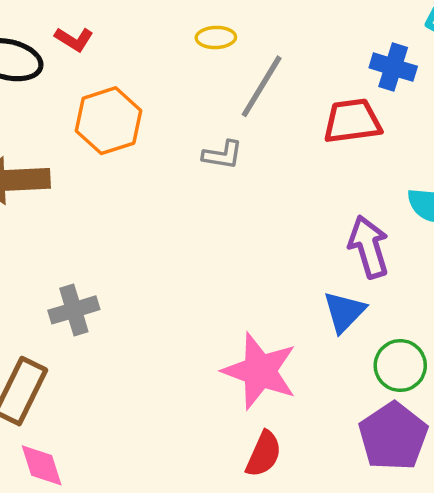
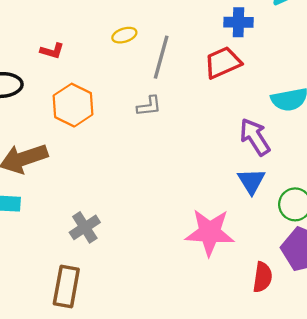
red L-shape: (74, 39) -> (52, 51), moved
red semicircle: (264, 454) -> (263, 277), moved

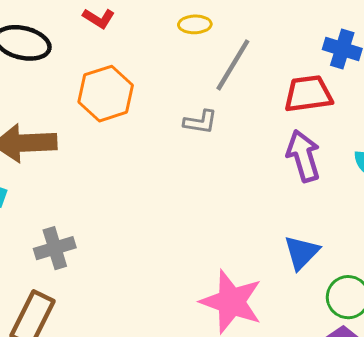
purple arrow: (255, 137) -> (303, 156), moved
gray cross: (85, 227) -> (55, 248), moved

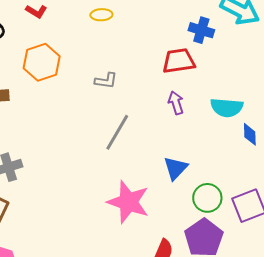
gray line: (233, 65) -> (117, 132), moved
purple arrow: (303, 156) -> (176, 103), size x0.7

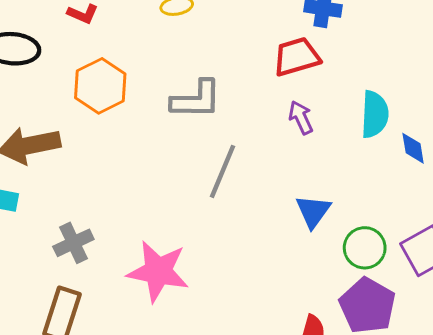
gray L-shape: (106, 81) -> (196, 100), size x1.6
cyan semicircle: (227, 108) -> (375, 114), turned -84
pink star: (128, 202) -> (158, 271), moved

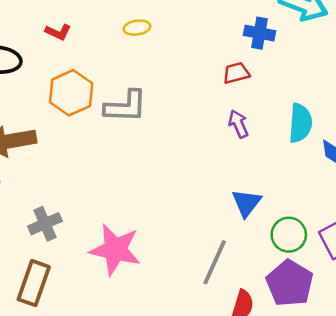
red trapezoid: (297, 57) -> (236, 73), size x0.7
gray L-shape: (196, 100) -> (126, 106), moved
gray line: (222, 171) -> (215, 262), moved

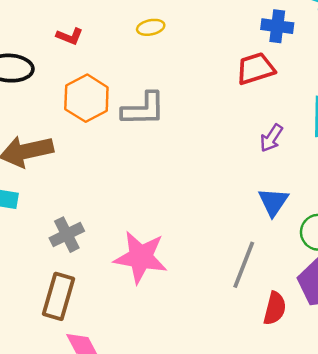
red trapezoid: (236, 73) -> (255, 69), size x1.4
purple arrow: (238, 124) -> (271, 138), moved, turned -120

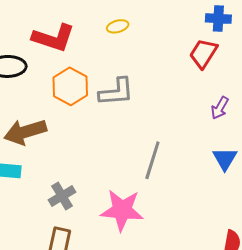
red L-shape: (70, 36) -> (54, 38), size x2.0
red trapezoid: (255, 69) -> (203, 54), turned -36
gray line: (244, 265) -> (152, 160), moved

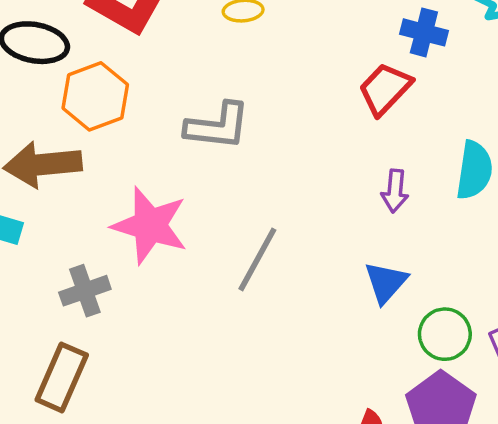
orange hexagon: (70, 86) -> (95, 96), moved
purple arrow: (220, 108) -> (395, 191), turned -35
pink star: (122, 210) -> (150, 225), moved

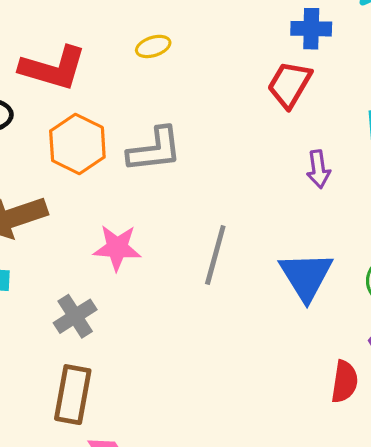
orange hexagon: (95, 96) -> (77, 144), moved
pink star: (150, 225) -> (117, 248), size x0.7
blue triangle: (386, 282) -> (306, 276), moved, size x1.4

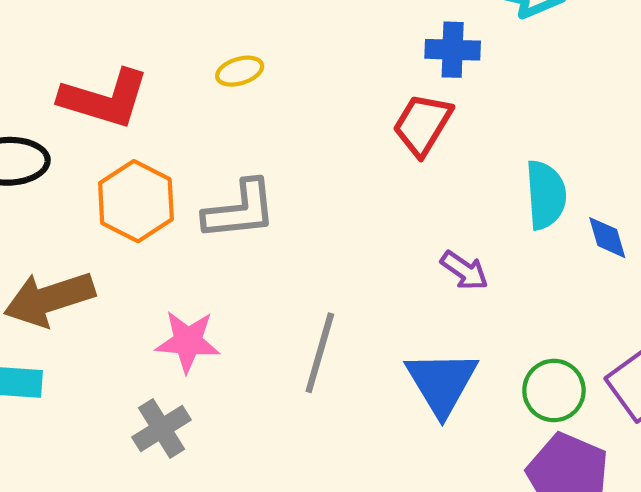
purple arrow: (318, 169) -> (464, 270), moved, turned -48
gray cross: (75, 316) -> (162, 429), moved

